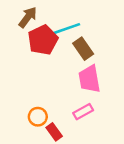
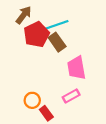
brown rectangle: (83, 49) -> (57, 42), moved

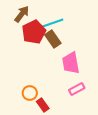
pink rectangle: (71, 96) -> (77, 89), moved

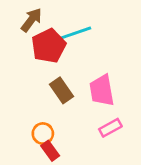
brown rectangle: (53, 39) -> (62, 90), moved
red rectangle: (43, 105) -> (50, 151), moved

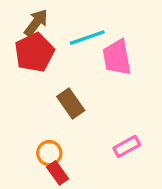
red pentagon: (49, 46) -> (34, 52), moved
pink trapezoid: (102, 90) -> (117, 57), moved

